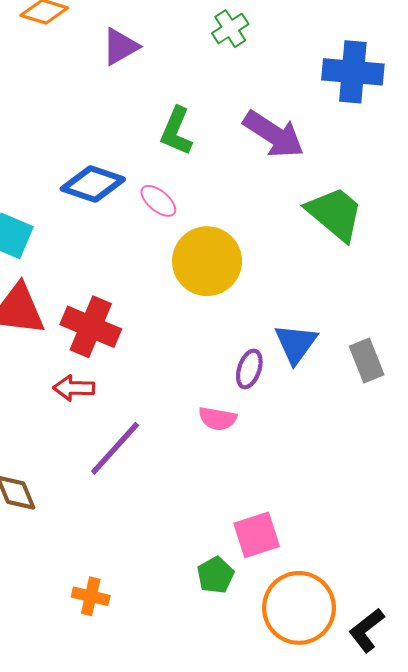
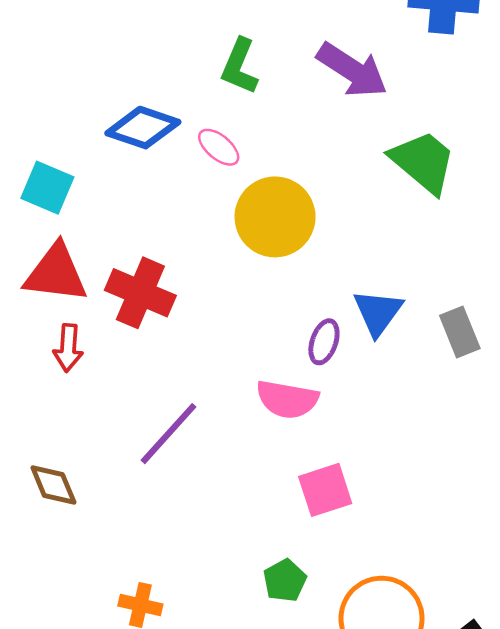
red arrow: (74, 388) -> (68, 348), moved, turned -87
pink semicircle: (218, 419) -> (287, 399), size x1.4
pink square: (257, 535) -> (325, 490), moved

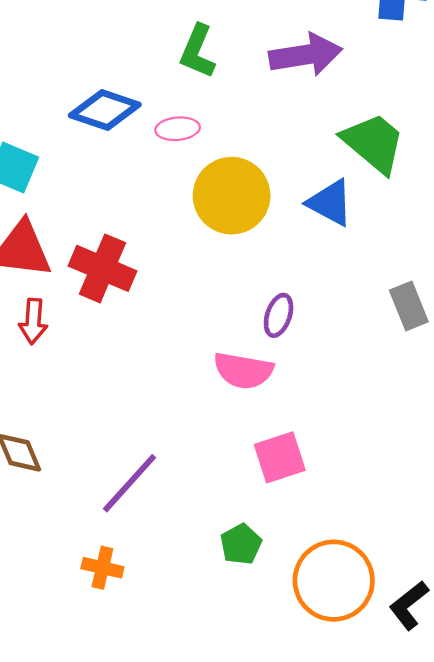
purple arrow: (352, 70) -> (306, 55), turned -42
pink ellipse: (219, 147) -> (178, 129), turned -45
blue triangle: (378, 312) -> (330, 203), moved, turned -38
purple line: (169, 434) -> (129, 483), moved

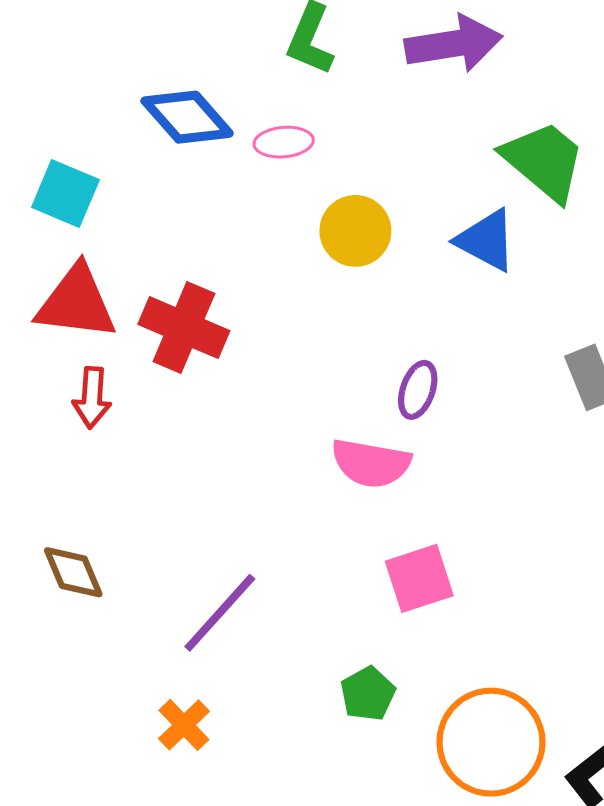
blue diamond: (105, 110) -> (187, 117), turned 30
yellow circle: (232, 196) -> (355, 231), size x0.7
orange cross: (102, 568) -> (184, 725), turned 33

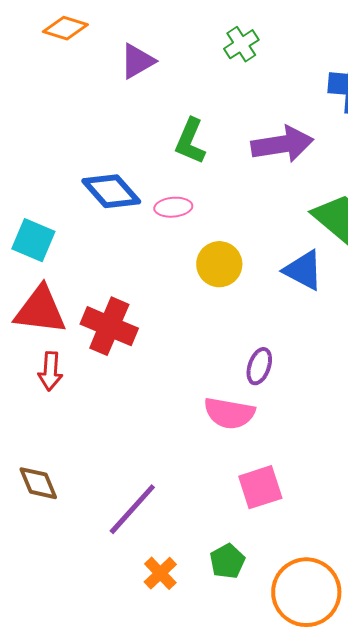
orange cross: (184, 725) -> (160, 573), moved

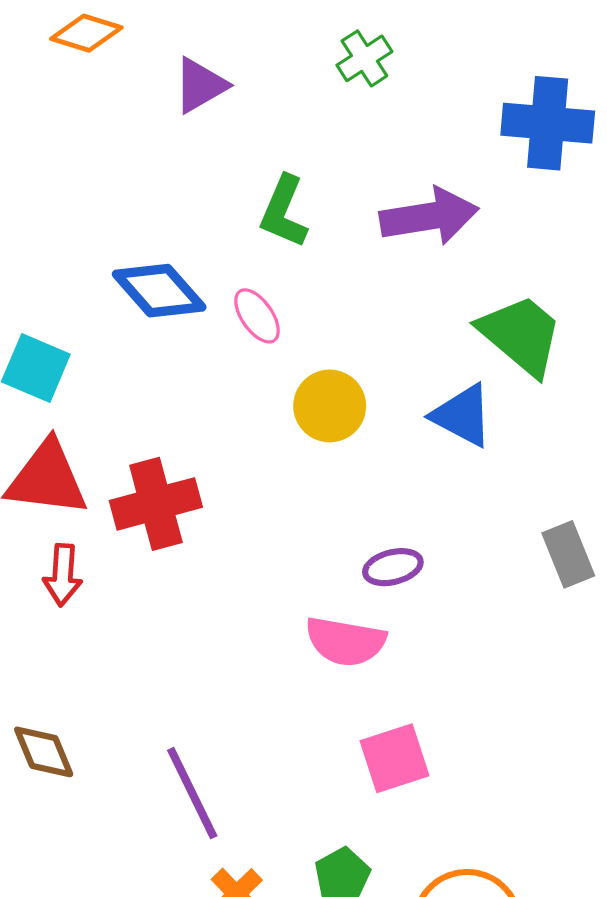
pink ellipse: (173, 207) -> (257, 316), turned 60
red cross: (109, 326) -> (156, 504), turned -38
purple ellipse: (259, 366) -> (393, 567), turned 57
purple line: (132, 509) -> (192, 793), turned -68

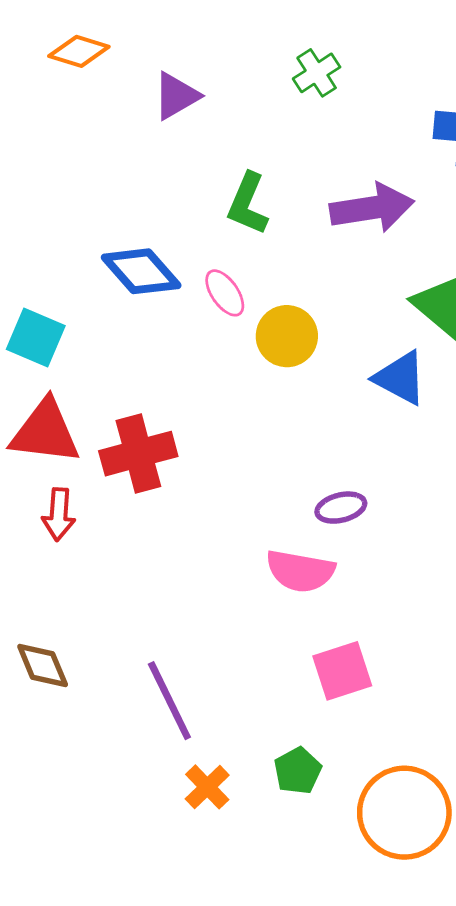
yellow circle: (330, 406) -> (287, 336), moved

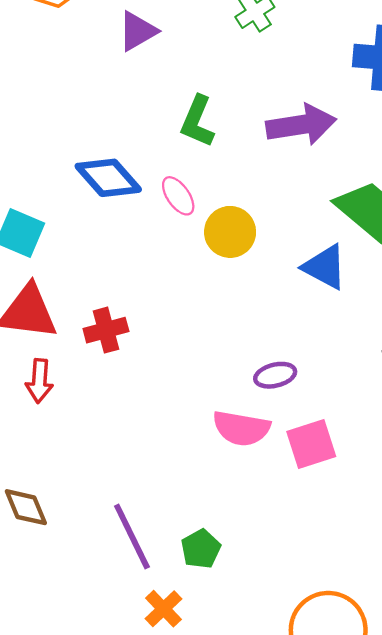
red cross: (138, 454) -> (106, 330), size x0.7
pink square: (342, 671) -> (311, 444), moved
green pentagon: (298, 771) -> (201, 549), moved

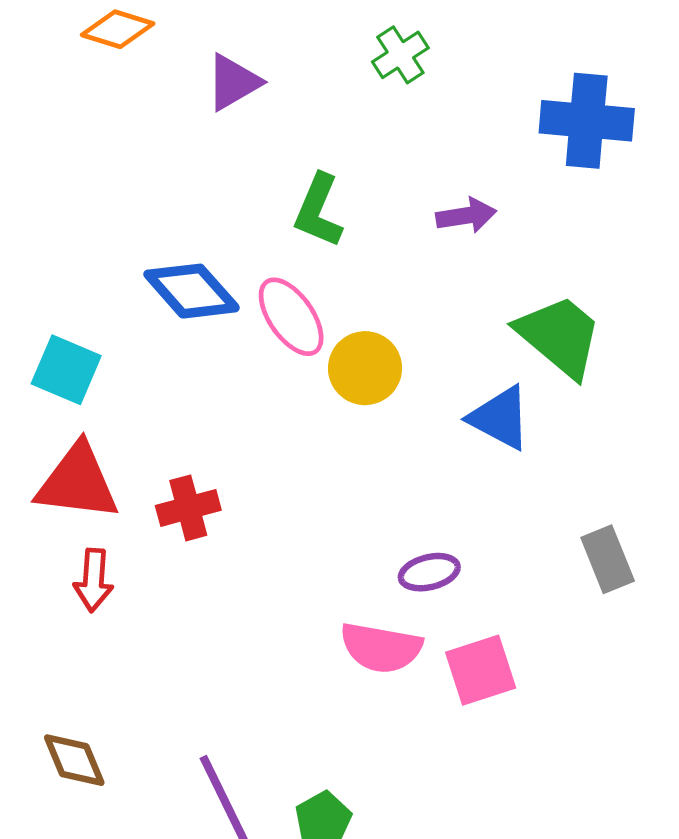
purple arrow: (301, 125) -> (466, 216), size x0.6
pink ellipse: (178, 196) -> (291, 317), size x1.4

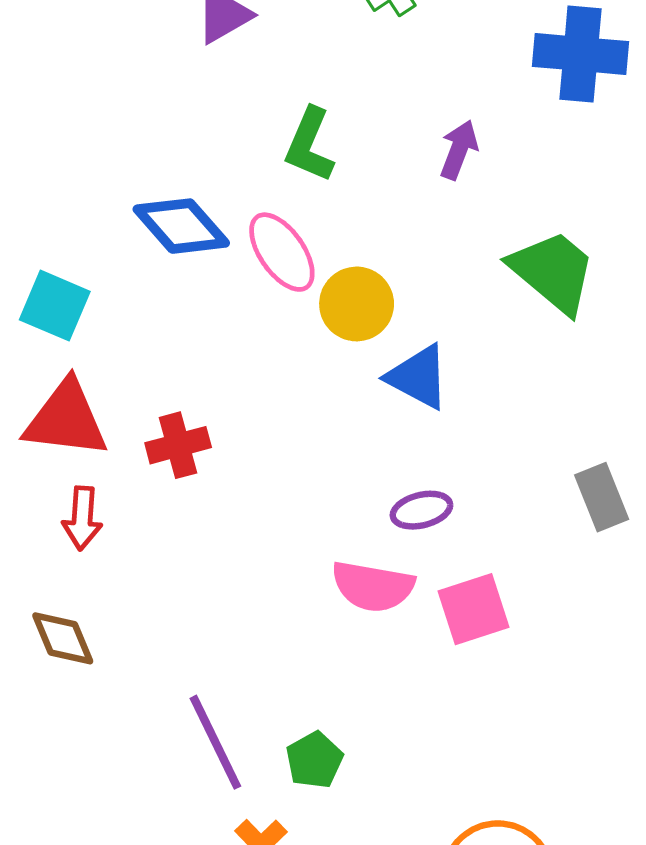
purple arrow: (466, 216) -> (459, 150), turned -60
blue triangle: (500, 418) -> (418, 377), moved
brown diamond: (74, 760) -> (63, 638), moved

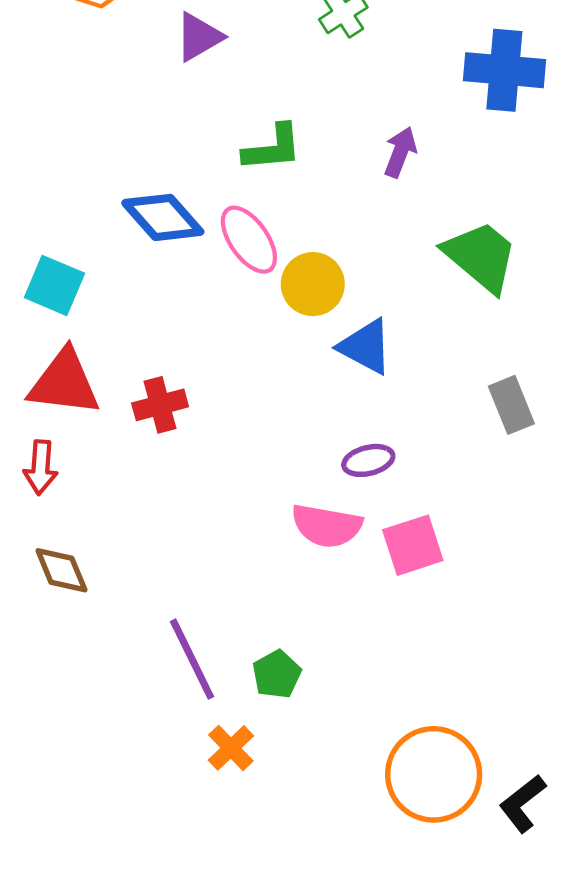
green L-shape: (309, 145) -> (273, 148), turned -118
gray rectangle: (602, 497) -> (511, 405), moved
red arrow: (82, 518) -> (41, 467), moved

